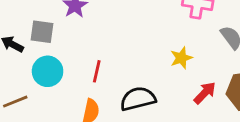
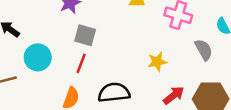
gray square: (42, 32) -> (85, 35), moved

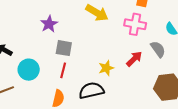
yellow star: (157, 62) -> (106, 68), moved
red arrow: (174, 95) -> (134, 59), moved

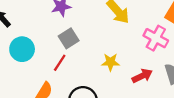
gray square: (64, 48) -> (69, 38), turned 30
yellow star: (106, 68) -> (110, 62), moved

